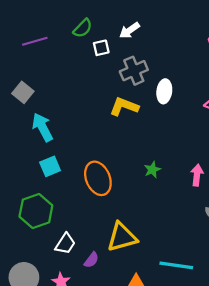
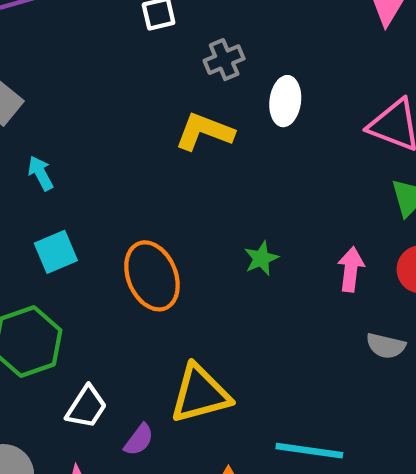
gray cross: (134, 71) -> (224, 60), size x0.7
cyan arrow: (42, 127) -> (41, 173), size x0.6

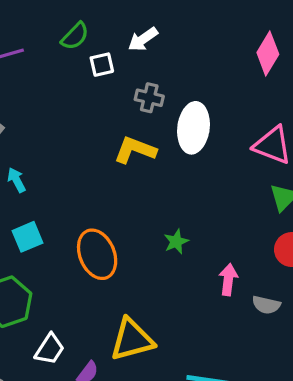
gray cross: (224, 60) -> (149, 98), turned 36
white ellipse: (285, 101) -> (193, 128), size x1.4
pink arrow: (351, 269) -> (228, 280), moved

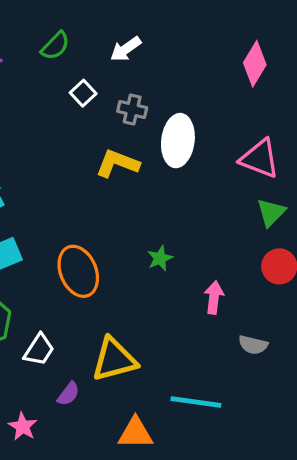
white square: (102, 65) -> (83, 93), moved, turned -30
gray semicircle: (266, 305) -> (253, 345), moved
white trapezoid: (50, 349) -> (39, 350), moved

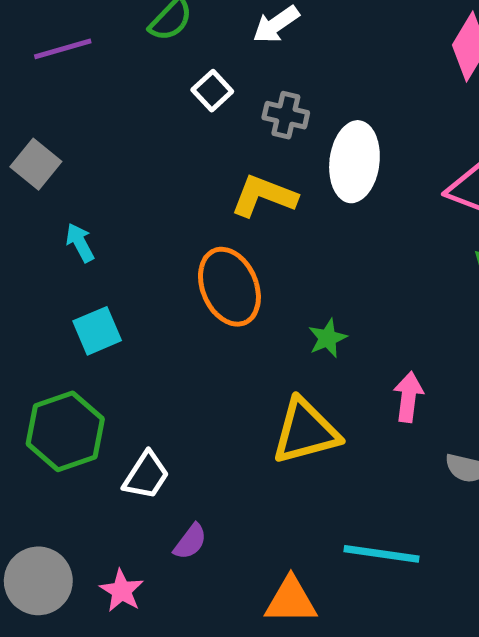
orange ellipse: (78, 271) -> (229, 287), moved
yellow triangle: (114, 360) -> (305, 431), moved

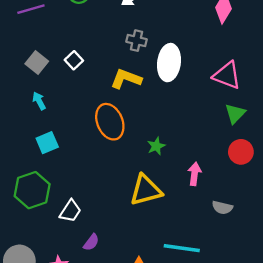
white square: (212, 91) -> (74, 60), moved
gray square: (36, 164) -> (37, 63), moved

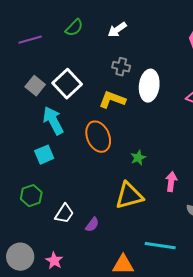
white square: (74, 60) -> (67, 84), size x1.8
cyan arrow: (39, 101) -> (53, 121), moved, size x1.8
green hexagon: (32, 190) -> (31, 196), size x0.7
purple semicircle: (91, 242) -> (92, 225), moved

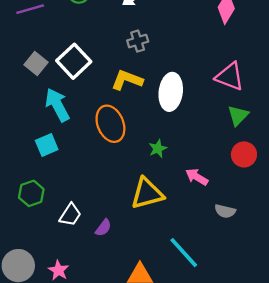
gray cross: (121, 67) -> (138, 41), turned -30
white ellipse: (149, 86) -> (171, 92), moved
pink arrow: (171, 182) -> (197, 177), turned -66
cyan line: (160, 246) -> (184, 253), turned 40

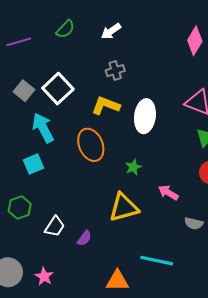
cyan line: (184, 253) -> (157, 261), turned -36

